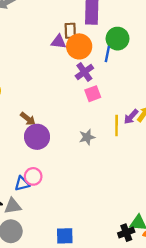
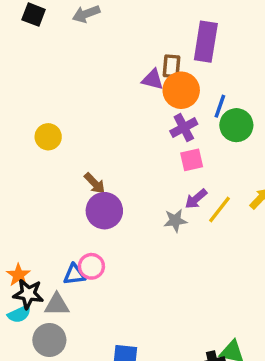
green circle: (118, 39) -> (236, 125), moved
purple arrow: (131, 117) -> (196, 199), moved
yellow line: (117, 125) -> (220, 210), turned 30

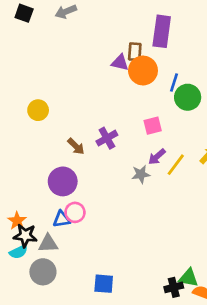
purple cross: (184, 128) -> (107, 138), moved
purple circle: (104, 211) -> (63, 181), moved

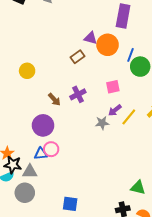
brown rectangle: (135, 52) -> (78, 57), moved, turned 48
green triangle: (189, 278) -> (138, 188), moved

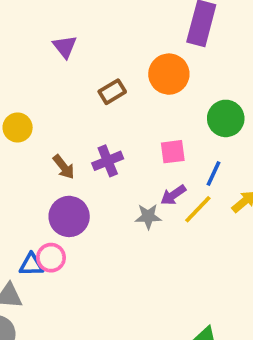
purple triangle: (91, 38) -> (65, 47), moved, turned 32
blue line: (131, 55) -> (214, 173), moved
yellow circle: (27, 71) -> (18, 128), moved
purple circle: (43, 125) -> (69, 216), moved

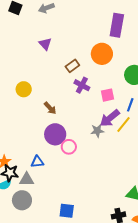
purple cross: (108, 161) -> (82, 85), moved, turned -35
purple arrow: (173, 195) -> (110, 118), size x1.5
pink circle: (51, 258) -> (69, 147), moved

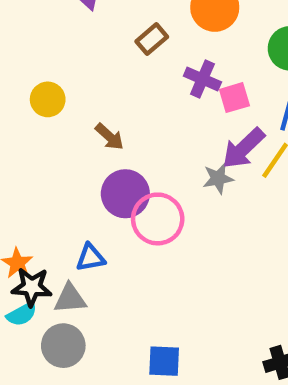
purple cross: (82, 85) -> (202, 79), moved
pink circle: (69, 147) -> (158, 219), size x1.5

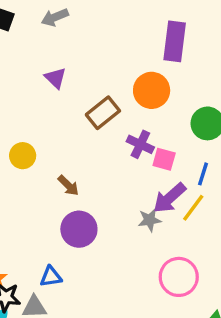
brown rectangle: (152, 39) -> (103, 113), size x1.4
pink square: (234, 98) -> (164, 159), turned 30
pink circle: (158, 219) -> (179, 277), moved

